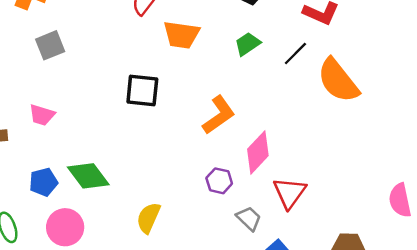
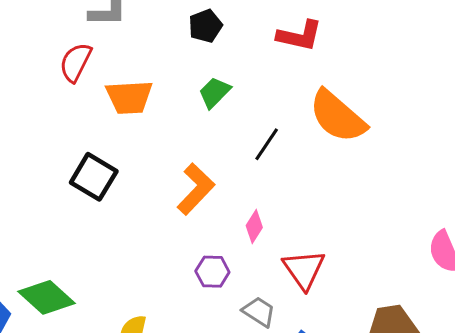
black line: (295, 54) -> (267, 144), moved
black square: (142, 91) -> (94, 177), turned 36
pink diamond: (258, 152) -> (254, 226), size x0.6

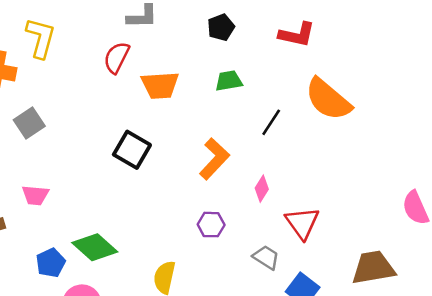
green trapezoid: (214, 92) -> (229, 81), turned 36
purple hexagon: (212, 272) -> (211, 225), moved

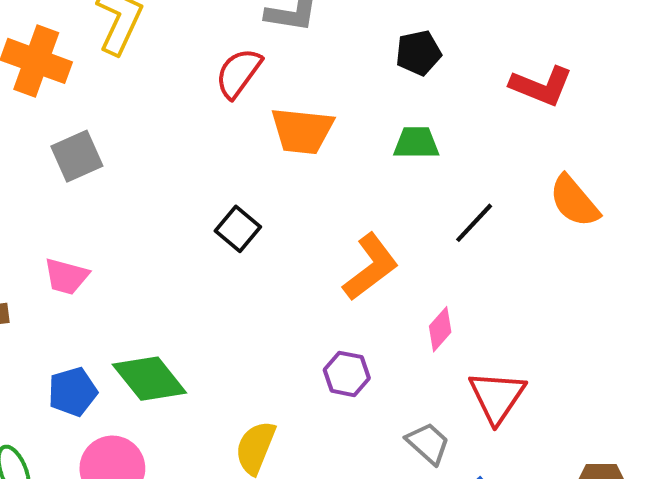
orange semicircle: (328, 99) -> (574, 201), size x0.7
black square: (132, 150) -> (238, 229), size x0.7

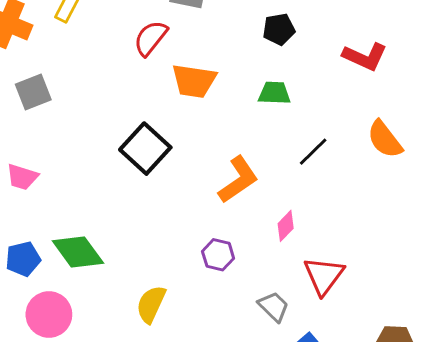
black square: (238, 229) -> (145, 149), size x1.6

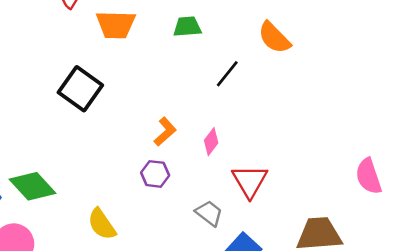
orange semicircle: (385, 139) -> (274, 38), moved
orange L-shape: (238, 180) -> (165, 132), moved, size x0.7
yellow semicircle: (151, 304) -> (102, 224), turned -52

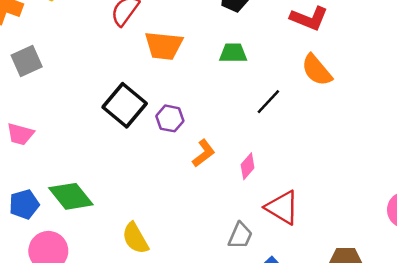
purple hexagon: (155, 174) -> (170, 118), moved
red triangle: (250, 181) -> (282, 207), turned -33
gray trapezoid: (209, 213) -> (240, 236), turned 72

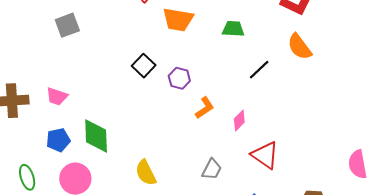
black square: (125, 105) -> (144, 66), size x0.7
pink trapezoid: (20, 134) -> (57, 96), moved
green diamond: (71, 196) -> (96, 136), turned 33
gray trapezoid: (240, 236) -> (212, 169), moved

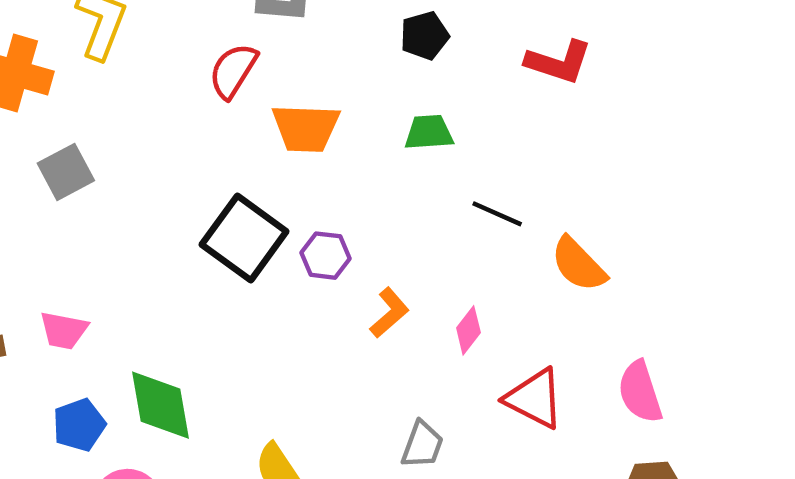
orange semicircle: (299, 47) -> (578, 264), moved
black square: (144, 66) -> (244, 238), size x1.6
black line: (259, 70) -> (497, 214), turned 75
pink semicircle: (358, 164) -> (640, 392), moved

